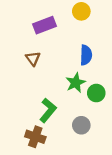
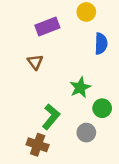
blue semicircle: (86, 55) -> (101, 44), moved
green circle: (96, 93) -> (102, 108), moved

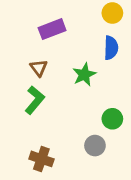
yellow circle: (86, 12) -> (112, 13), moved
green star: (80, 87) -> (84, 75), moved
green L-shape: (51, 117) -> (35, 100), moved

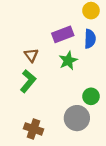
purple rectangle: (52, 29) -> (63, 34), moved
gray circle: (95, 146) -> (77, 118), size x1.5

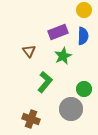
green L-shape: (28, 81) -> (45, 82), moved

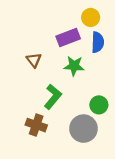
yellow circle: (84, 10) -> (91, 17), moved
green star: (63, 56) -> (74, 66), turned 30
brown cross: (31, 119) -> (36, 125), moved

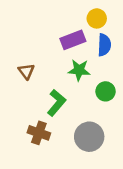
brown triangle: (34, 60) -> (26, 71), moved
green circle: (99, 105) -> (106, 91), moved

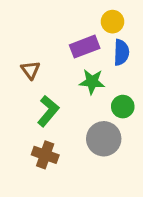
brown triangle: (26, 71) -> (30, 70), moved
green L-shape: (56, 103) -> (48, 111), moved
gray circle: (89, 137) -> (104, 139), moved

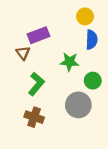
purple rectangle: (85, 47) -> (39, 35), moved

